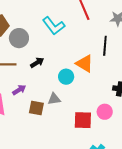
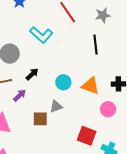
orange triangle: (85, 64) -> (90, 86), moved
purple arrow: (19, 90) -> (20, 95), moved
red square: (83, 120) -> (87, 136), moved, turned 30

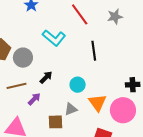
black line: (95, 44) -> (94, 51), moved
orange triangle: (90, 86) -> (98, 103), moved, turned 36
pink circle: (108, 109) -> (123, 110), size x1.6

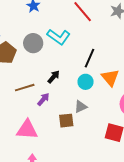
black line: (94, 51) -> (90, 58), moved, turned 36
gray circle: (23, 58) -> (33, 43), moved
orange triangle: (98, 103) -> (110, 78), moved

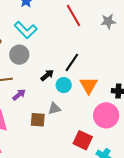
cyan L-shape: (59, 37) -> (26, 30), moved
gray circle: (33, 43) -> (19, 55), moved
black arrow: (54, 77) -> (47, 75), moved

